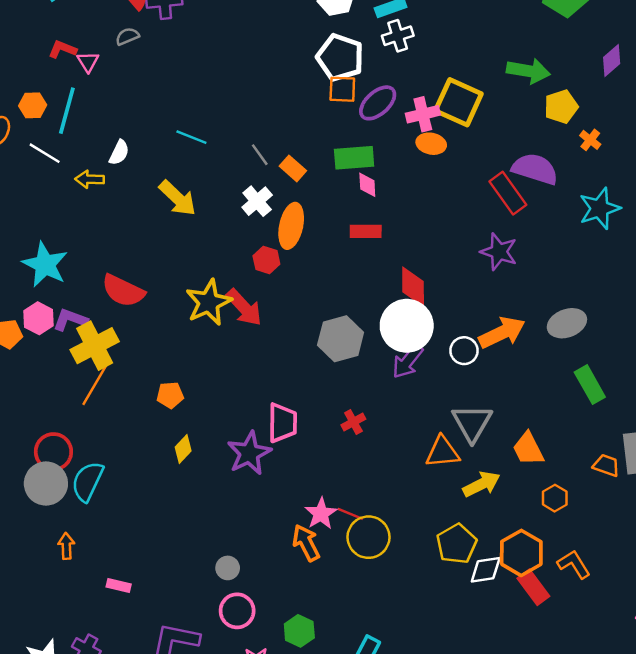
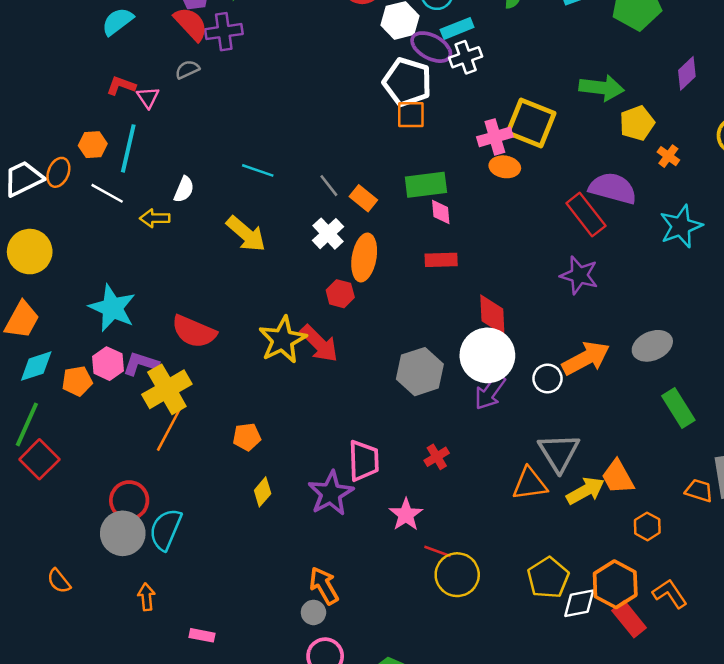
purple ellipse: (378, 103) -> (431, 47), moved, turned 72
yellow arrow: (481, 484) -> (585, 491), moved
pink star: (321, 514) -> (406, 515), moved
orange arrow: (306, 543) -> (324, 586), moved

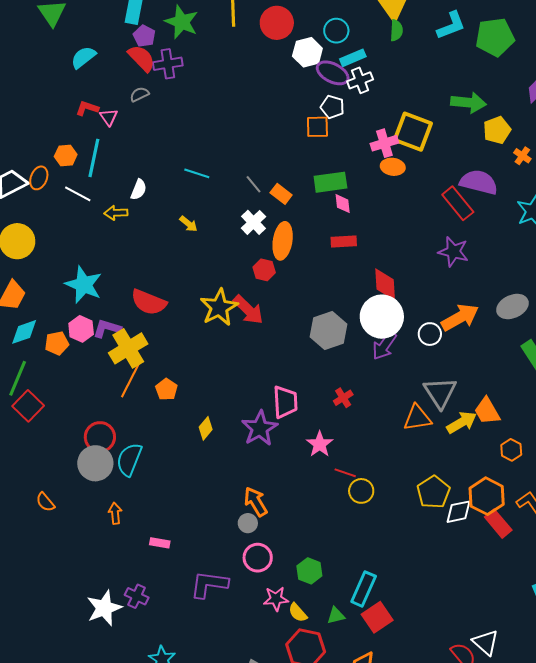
white pentagon: (407, 82) -> (332, 107), moved, size x0.6
yellow arrow: (246, 234) -> (189, 224), size x0.6
orange pentagon: (247, 437) -> (166, 389), moved, turned -30
yellow circle: (457, 575) -> (361, 491), size x0.7

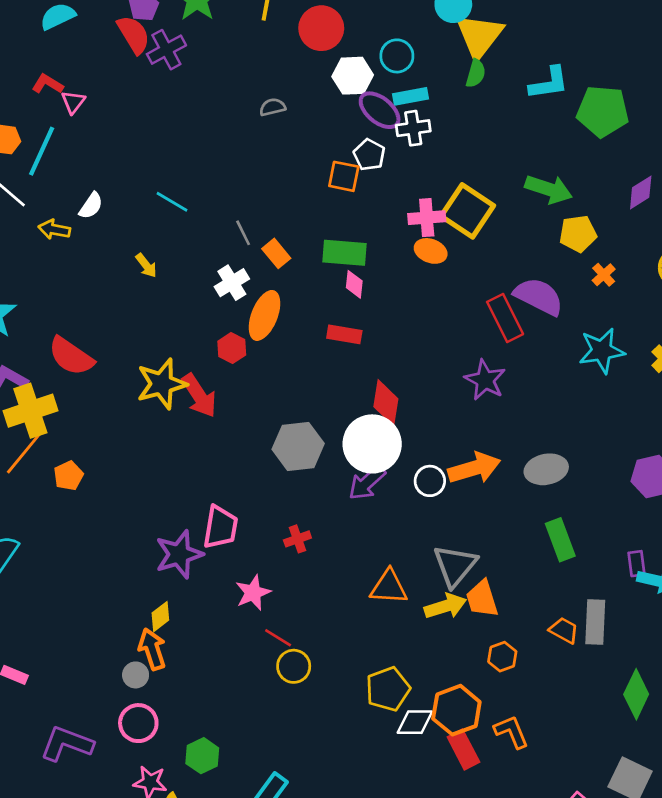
purple cross: (168, 64) -> (166, 50), turned -32
gray semicircle: (139, 94) -> (272, 107), moved
gray triangle: (440, 393) -> (455, 566), moved
yellow diamond: (206, 428) -> (160, 617), moved

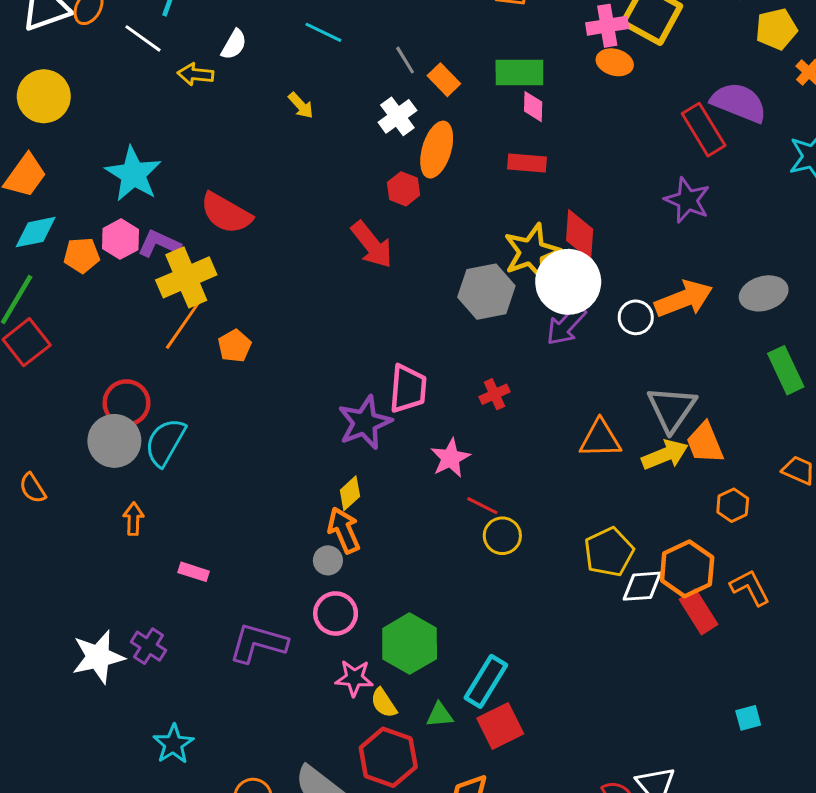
yellow star: (162, 384) -> (532, 252), moved
green hexagon: (202, 756) -> (410, 644), size x1.5

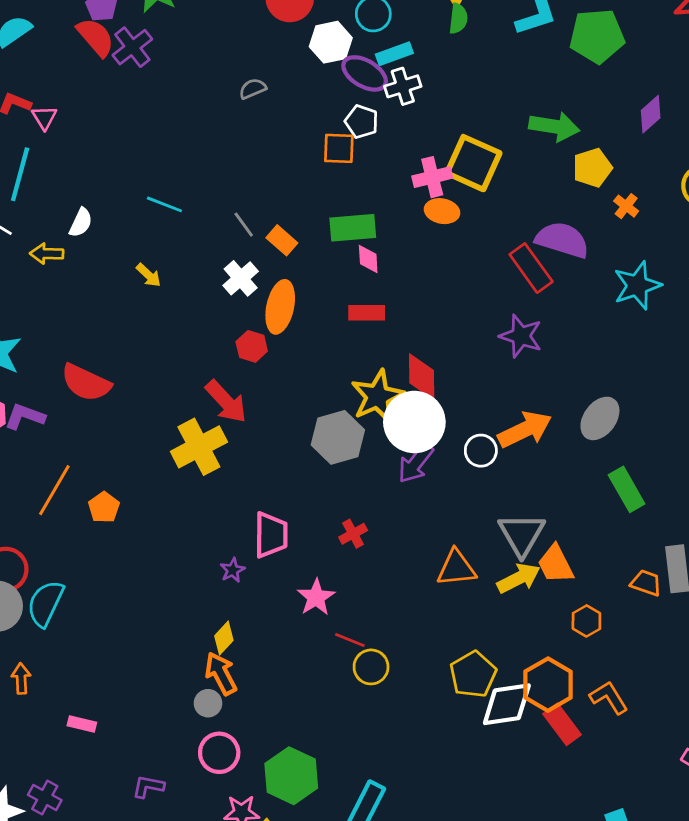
yellow cross: (186, 277) -> (199, 447), moved
gray ellipse: (764, 293) -> (600, 418), turned -33
purple star: (365, 423) -> (233, 570), size x0.5
white diamond: (642, 586) -> (507, 704), size x1.4
purple L-shape: (258, 643) -> (148, 787), size x0.6

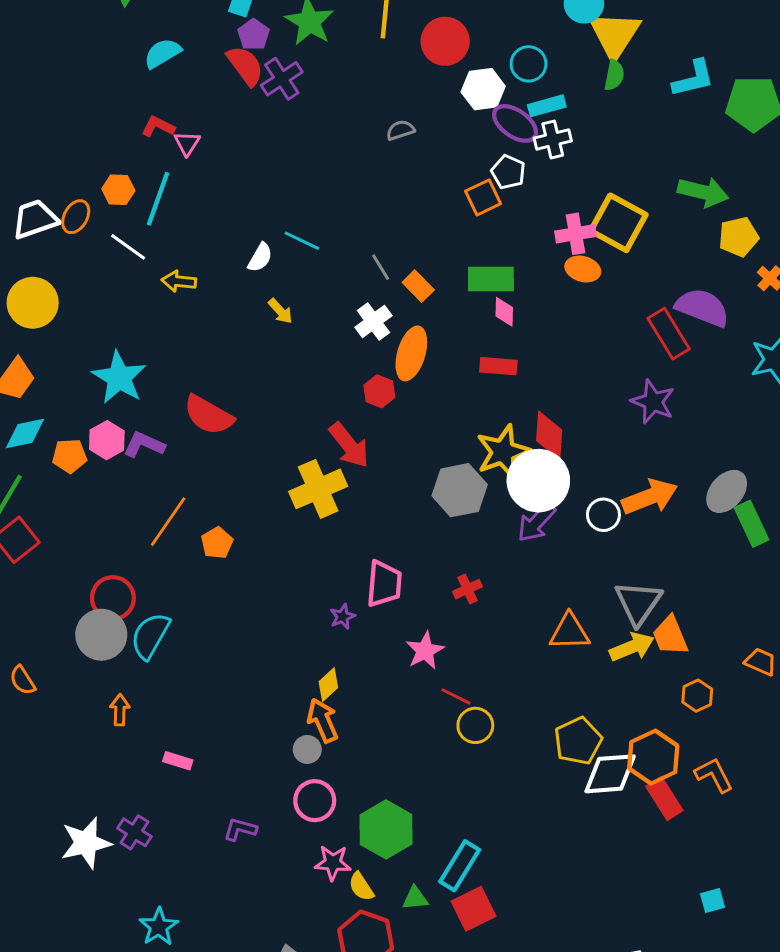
orange square: (339, 148) -> (483, 197), turned -32
white semicircle: (81, 223) -> (260, 257), moved
green rectangle: (627, 489) -> (751, 524), moved

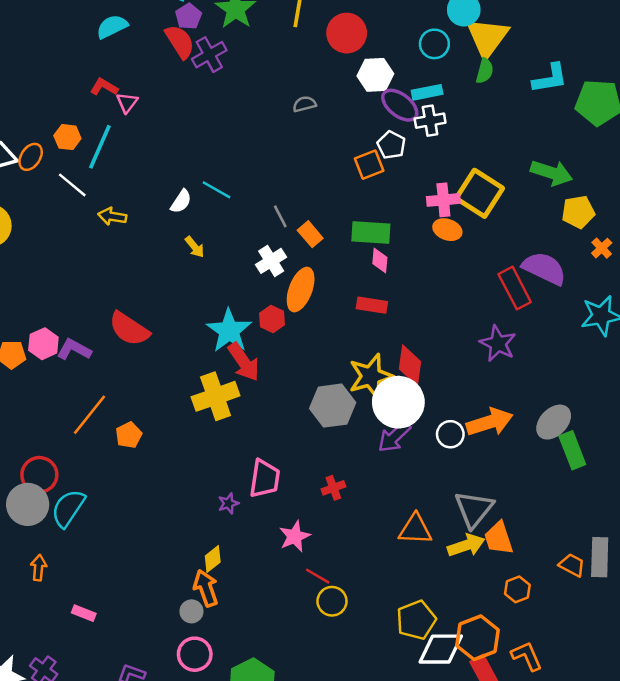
cyan circle: (529, 64) -> (434, 44), moved
cyan star: (119, 378) -> (229, 331), moved

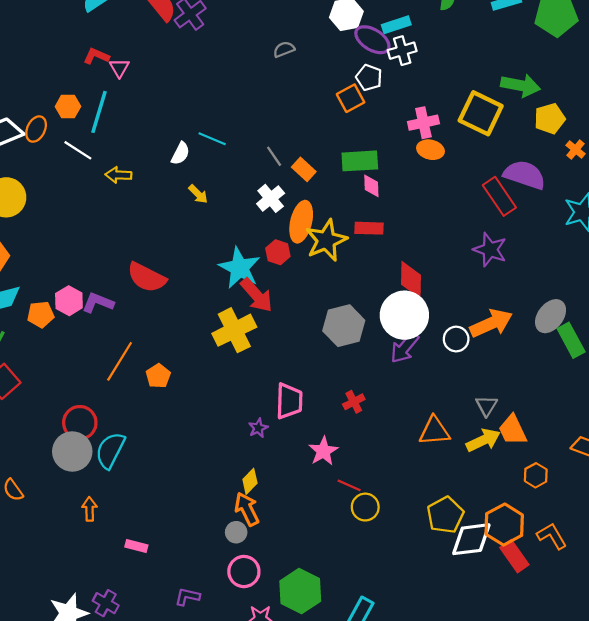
yellow square: (479, 193) -> (481, 113), moved
yellow star: (371, 376) -> (326, 240), moved
gray triangle: (474, 509) -> (486, 406), size x0.6

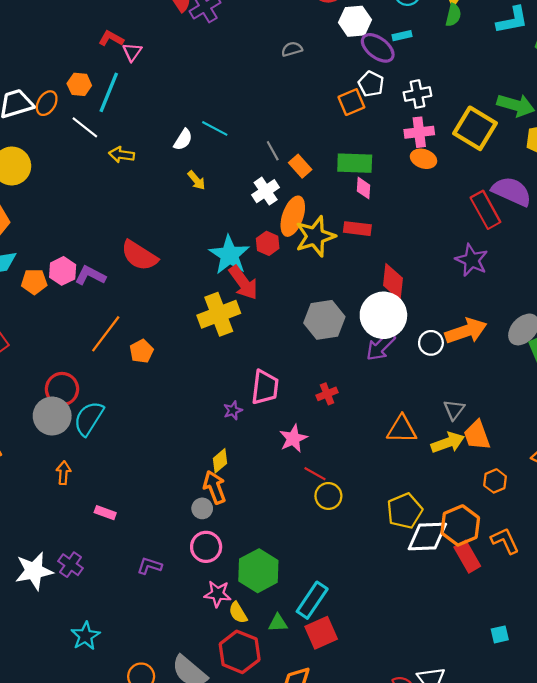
cyan rectangle: (396, 25) -> (402, 36), size x0.7
white cross: (402, 51) -> (417, 94), moved

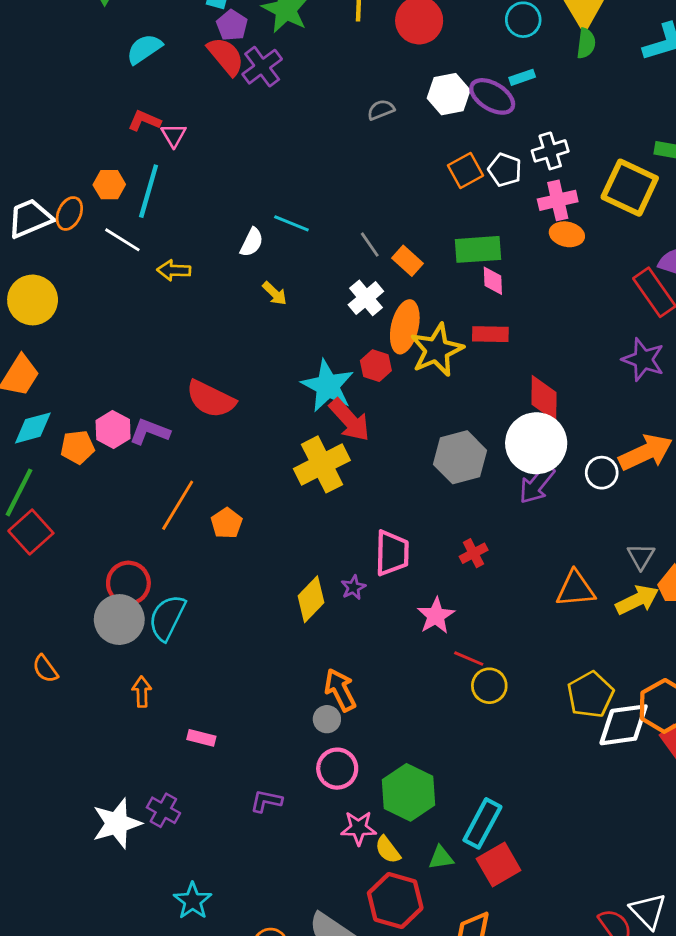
white hexagon: (355, 21) -> (449, 94), moved
white pentagon: (371, 84) -> (505, 170), moved
yellow diamond: (220, 461) -> (311, 599), moved, size x1.4

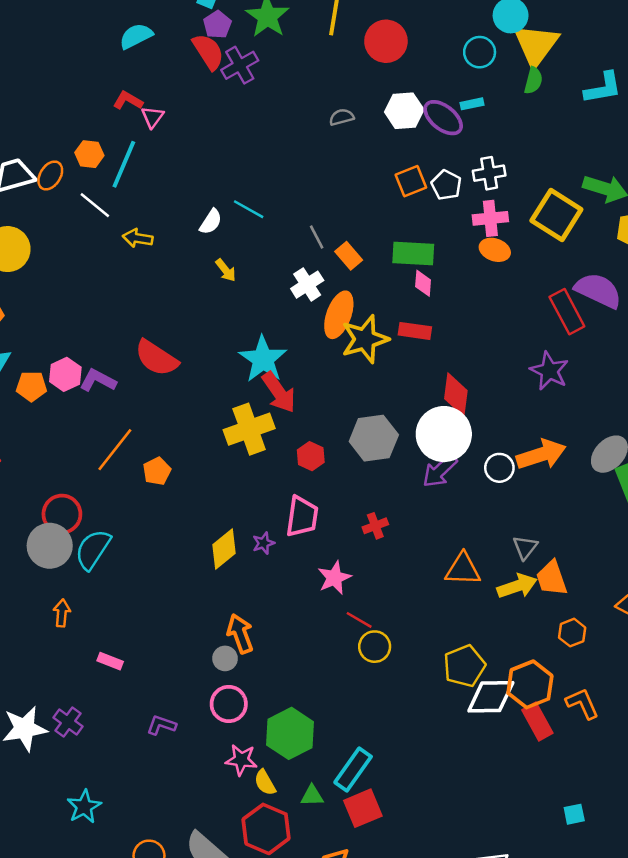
red hexagon: (376, 366) -> (311, 456), moved

